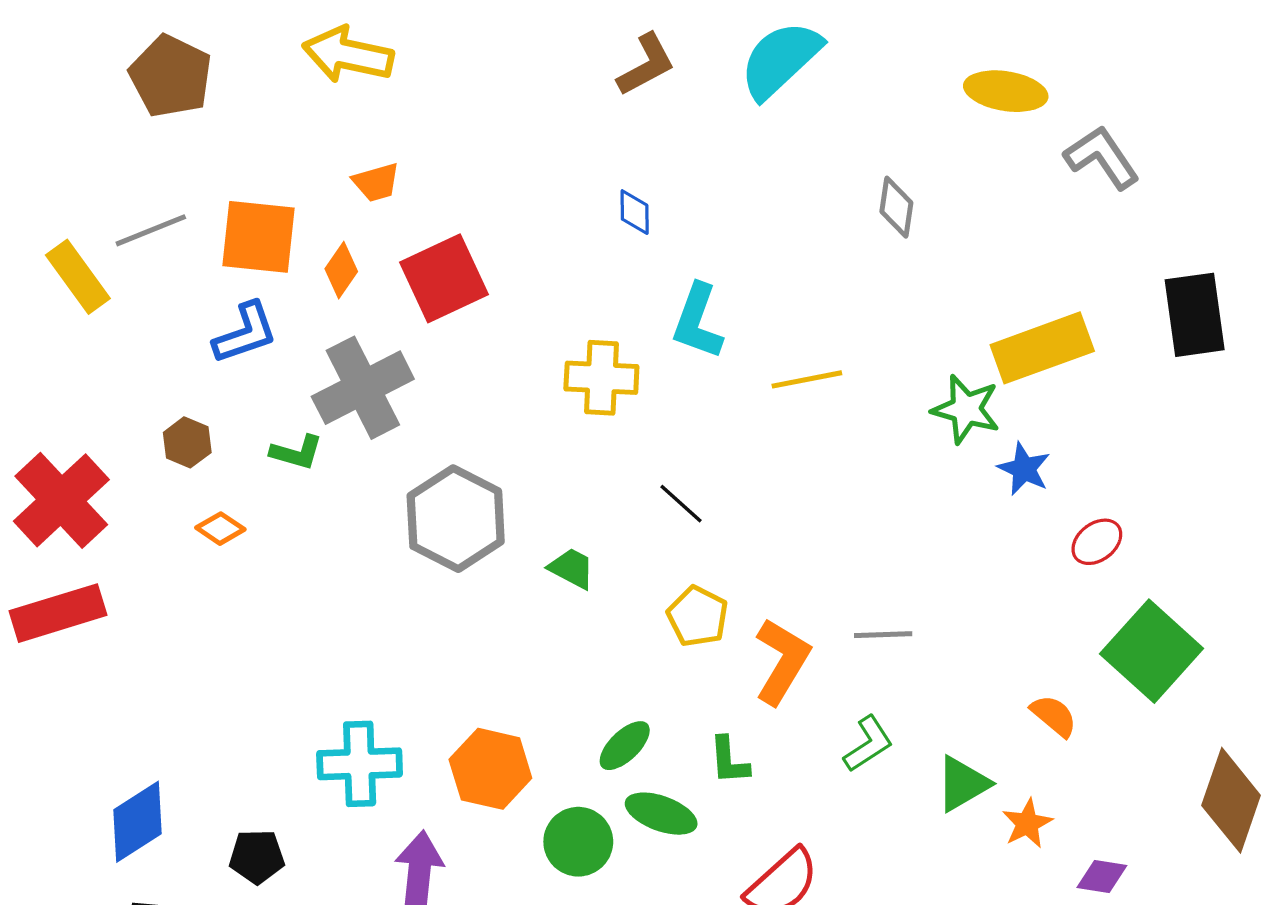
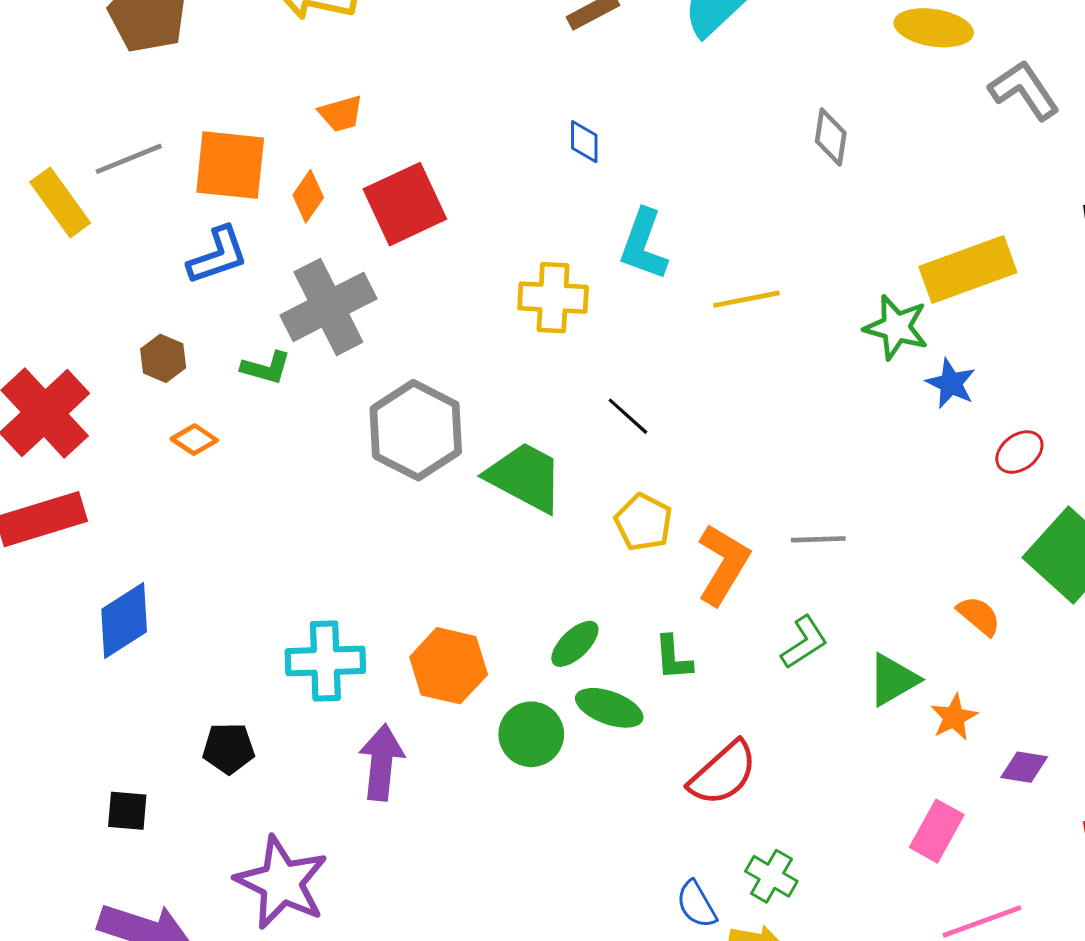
green trapezoid: (572, 568) -> (525, 477), size x1.8
blue diamond: (138, 822) -> (124, 620), moved

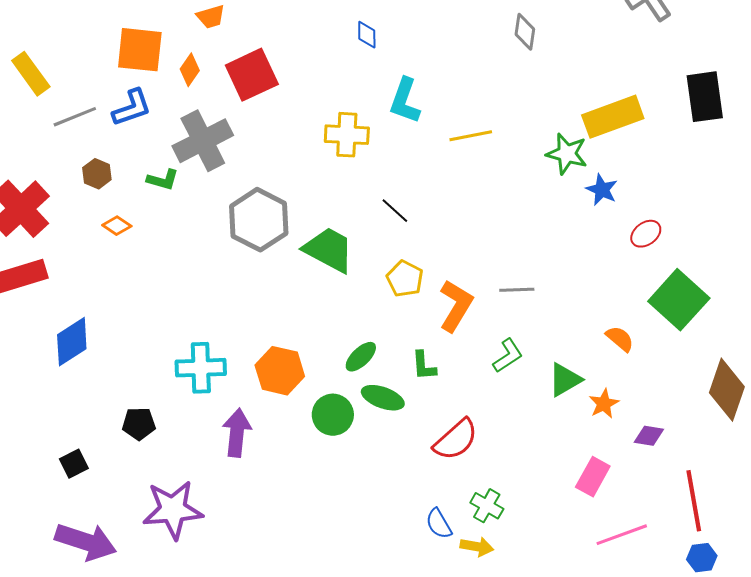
gray line: (129, 159) -> (75, 117), moved
black square: (127, 811) -> (74, 464), turned -32
purple star: (282, 882) -> (173, 510), turned -30

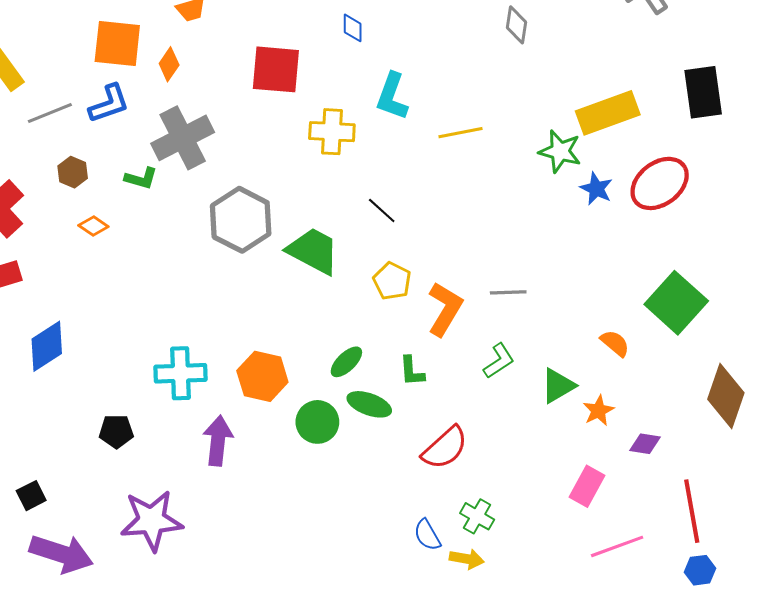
red square: (252, 75) -> (276, 69), moved, turned 30
red ellipse: (646, 234) -> (660, 183), moved, size x1.8
black square: (74, 464) -> (31, 496), moved

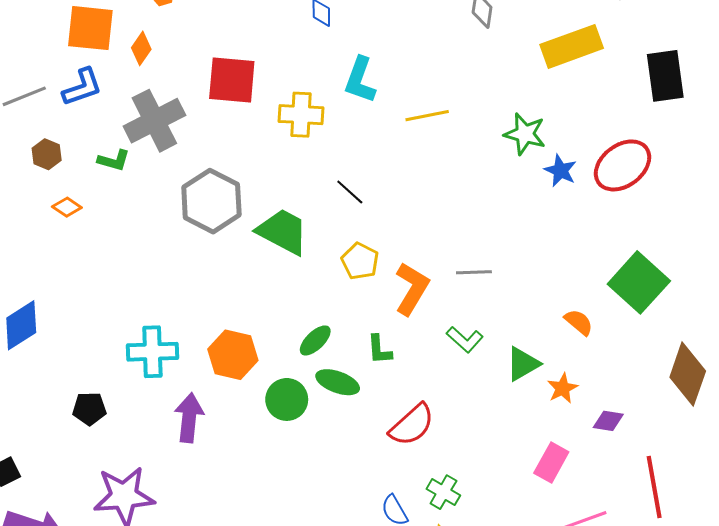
red square: (276, 69) -> (232, 80), moved
yellow rectangle: (608, 113) -> (572, 46), moved
green L-shape: (499, 361) -> (465, 339), turned 75

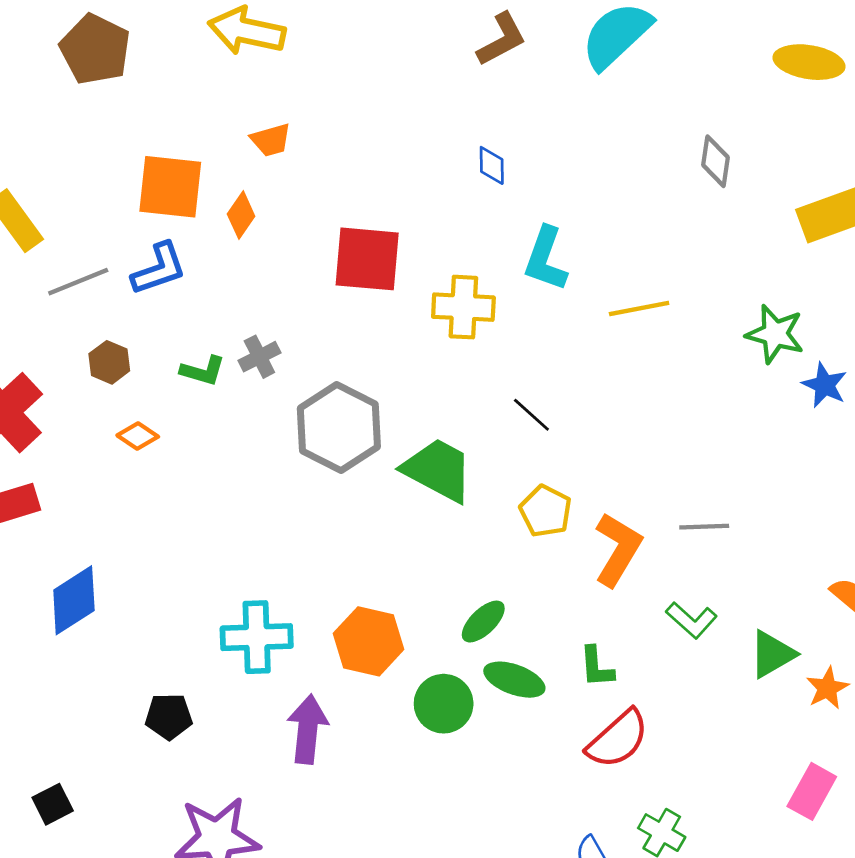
gray cross: (154, 121) -> (259, 357), moved, size x0.5
green L-shape: (379, 350) -> (597, 667), moved

